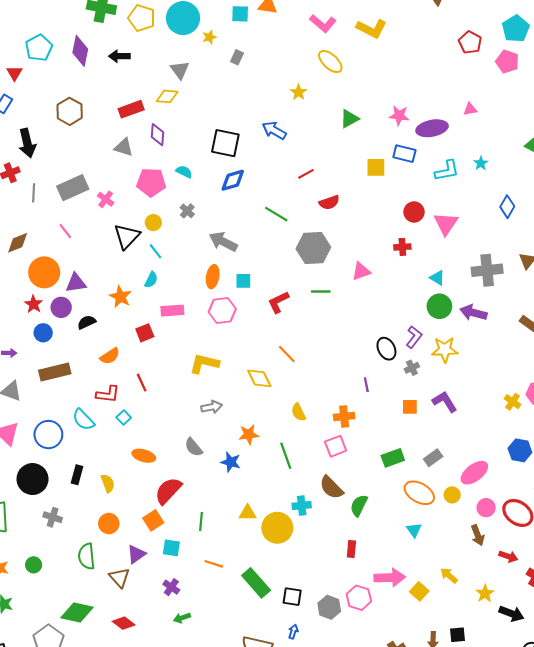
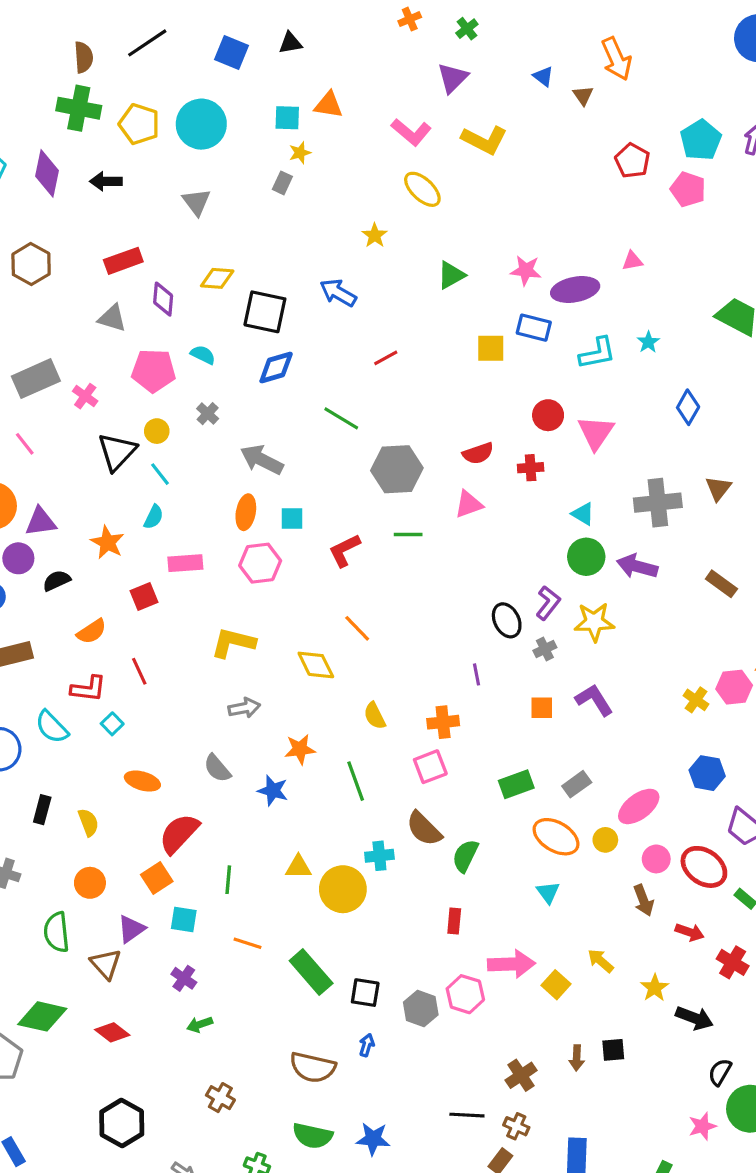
yellow star: (209, 37) -> (300, 153), moved
yellow diamond: (167, 96) -> (217, 278), moved
red semicircle: (329, 202) -> (478, 453), moved

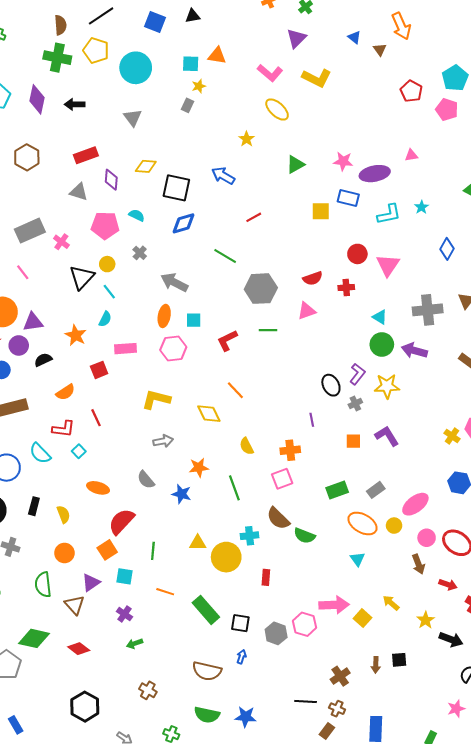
yellow pentagon: (139, 124) -> (96, 50), moved
green semicircle: (465, 856) -> (305, 536), turned -95
red rectangle: (454, 921) -> (266, 577), moved

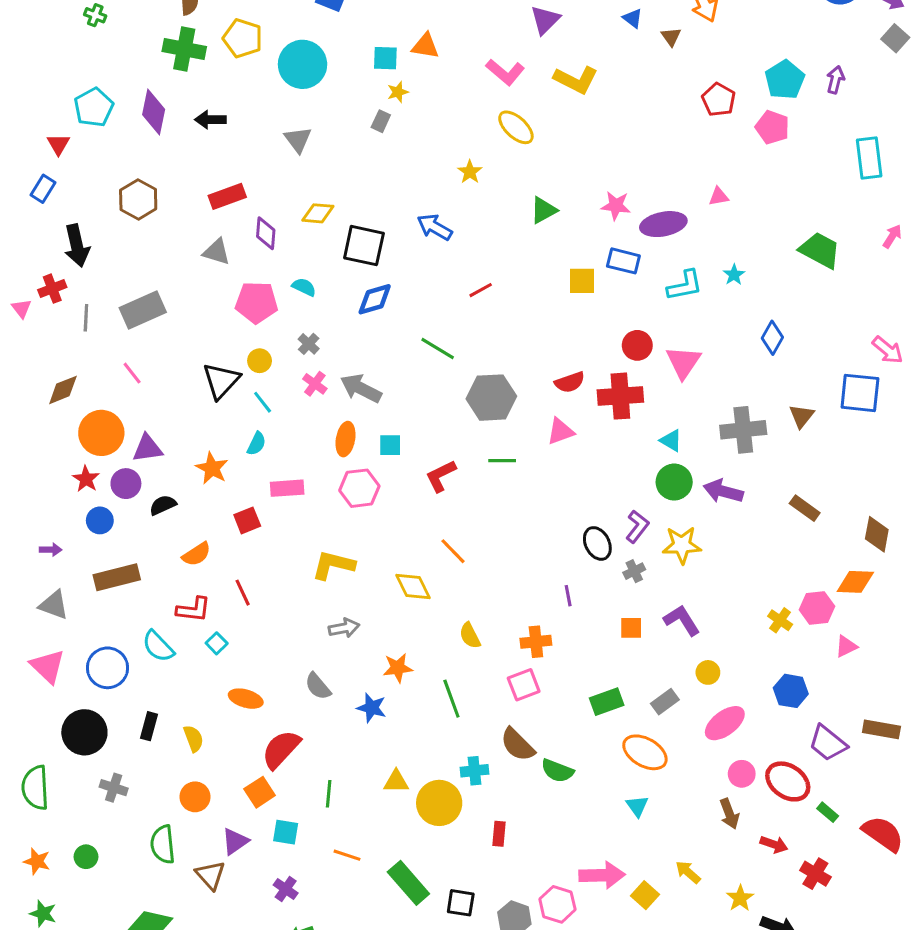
pink cross: (61, 242) -> (315, 384), moved
red cross: (346, 288) -> (620, 396), size x1.8
yellow circle: (394, 526) -> (708, 672), moved

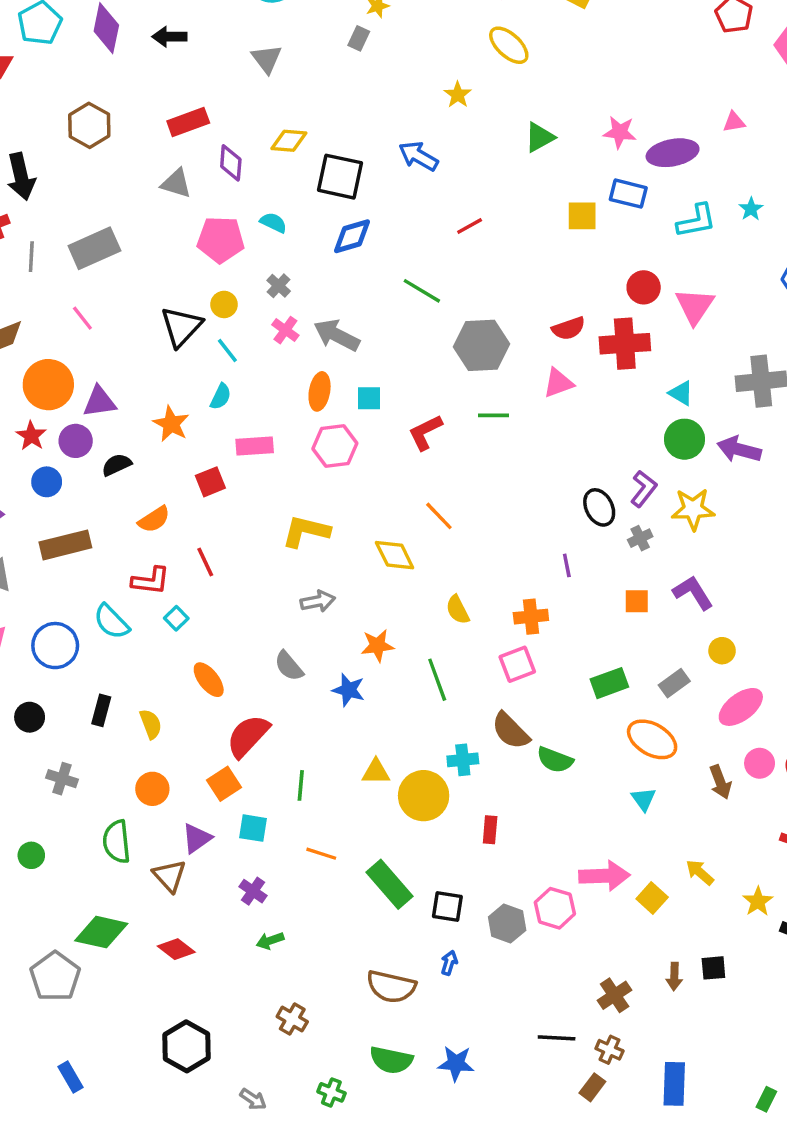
orange ellipse: (246, 699) -> (209, 680), turned 36
black circle: (84, 732) -> (30, 717), size x0.6
brown arrow: (729, 814) -> (720, 782), moved

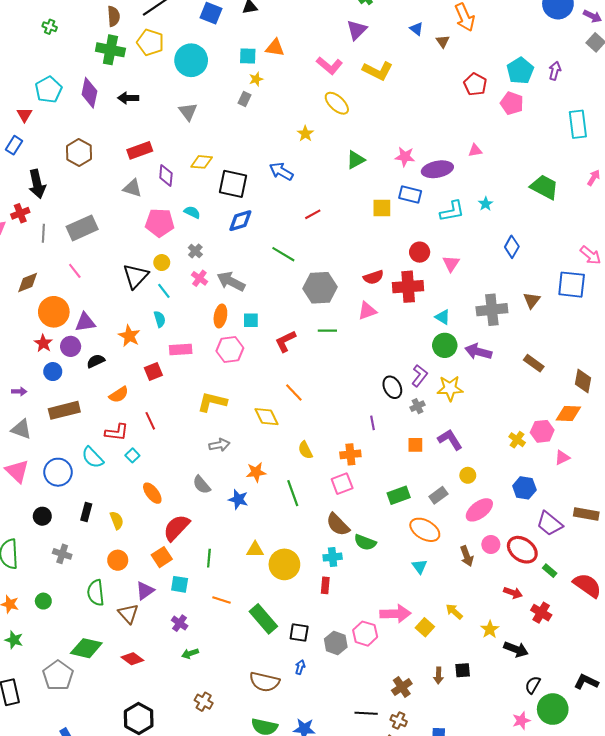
pink triangle: (695, 306) -> (451, 264), size x0.7
cyan semicircle: (221, 397) -> (160, 319), turned -42
cyan cross: (463, 760) -> (333, 557), moved

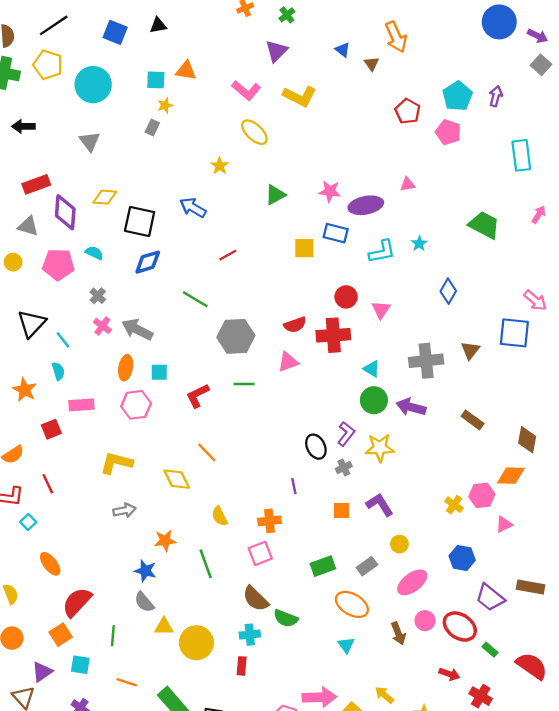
purple diamond: (166, 176) -> (65, 212), size x1.4
yellow circle: (162, 263) -> (13, 262), moved
gray semicircle: (202, 485) -> (144, 602), moved

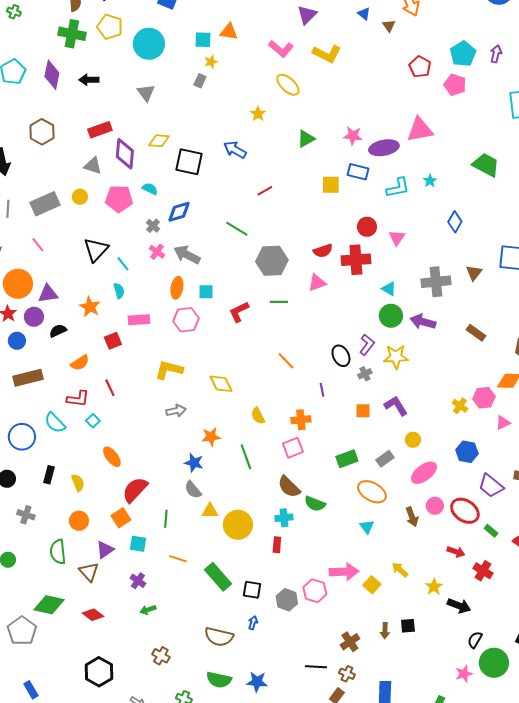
pink triangle: (408, 184) -> (420, 130), size x2.0
blue diamond: (148, 262) -> (179, 212), moved
orange line: (207, 452) -> (286, 361), moved

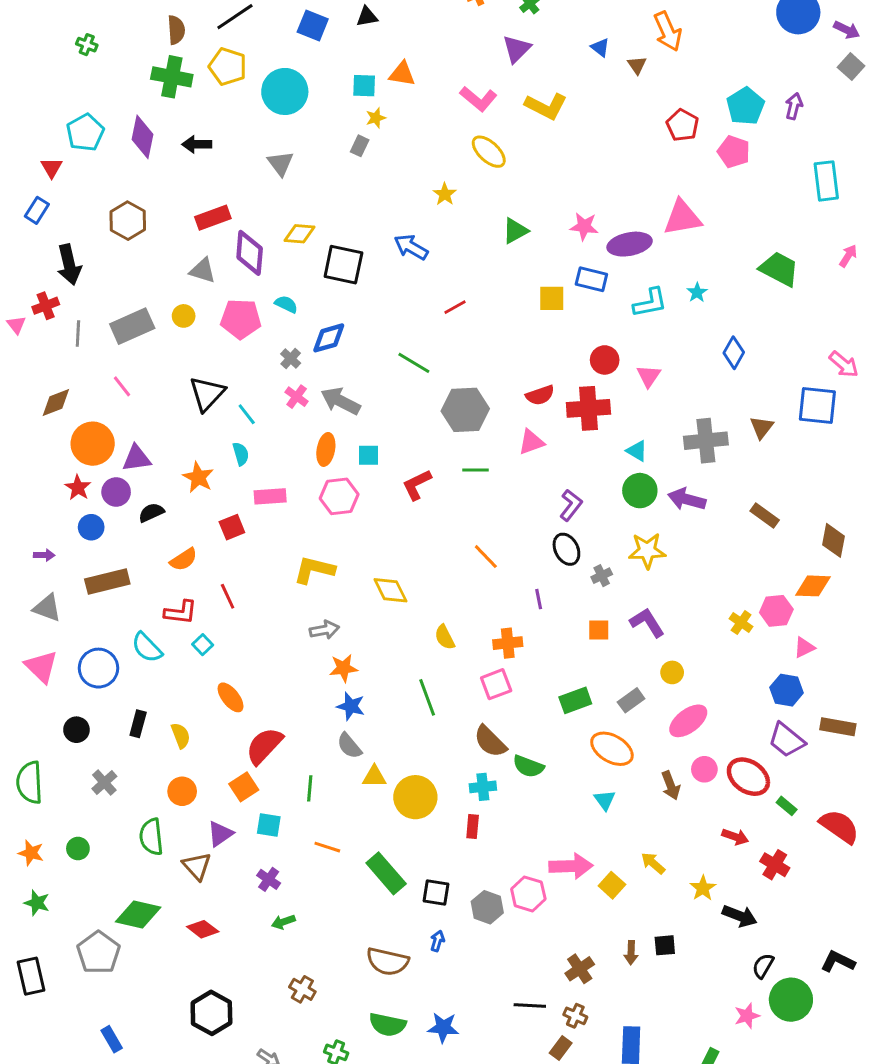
purple L-shape: (367, 345) -> (571, 505), moved
orange star: (211, 437) -> (343, 668), moved
blue hexagon: (467, 452) -> (787, 690), moved
gray cross: (26, 515) -> (104, 782), turned 30

